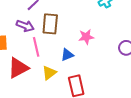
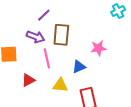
red triangle: (18, 68) -> (28, 80), size x0.6
yellow triangle: (49, 73) -> (60, 85), turned 42

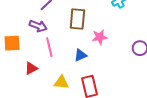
brown rectangle: (61, 35) -> (77, 19), moved
yellow triangle: (60, 85) -> (61, 82), moved

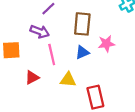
blue triangle: (80, 55) -> (82, 52), moved
yellow triangle: (61, 82) -> (68, 80), moved

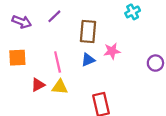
purple arrow: (40, 32) -> (22, 22), moved
yellow triangle: (68, 80) -> (60, 87), moved

